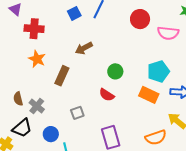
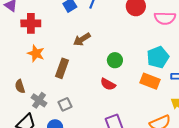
brown semicircle: (18, 99) -> (20, 86), moved
gray square: (77, 113) -> (65, 104), moved

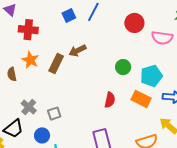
green circle: (115, 60) -> (123, 67), moved
brown rectangle: (62, 68) -> (56, 64), moved
red semicircle: (108, 84) -> (110, 100), moved, turned -112
brown semicircle: (20, 86) -> (12, 74), moved

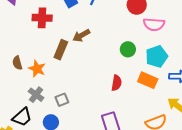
red cross: (28, 30) -> (42, 18), moved
pink semicircle: (162, 38) -> (154, 24), moved
orange star: (30, 60) -> (37, 69), moved

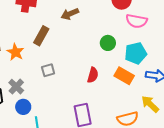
brown arrow: (81, 35) -> (70, 14), moved
gray cross: (36, 95) -> (16, 87), moved
gray square: (62, 100) -> (48, 70), moved

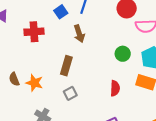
brown arrow: (70, 14) -> (79, 34), turned -72
brown rectangle: (41, 36) -> (66, 66), moved

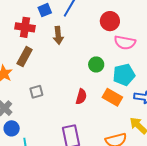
red cross: (34, 32) -> (25, 27), moved
brown rectangle: (66, 66) -> (25, 57), moved

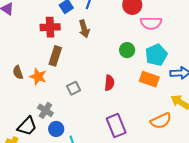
red semicircle: (81, 97) -> (109, 83), moved

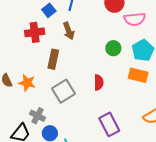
brown rectangle: (55, 56) -> (53, 59), moved
gray square: (74, 88) -> (64, 91), size x1.6

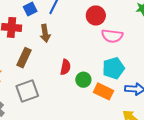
green circle: (113, 48) -> (83, 80), moved
red semicircle: (99, 82) -> (65, 67), moved

